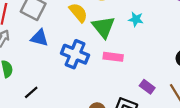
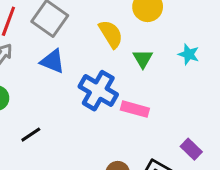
green triangle: (104, 27) -> (143, 59), size x0.6
pink rectangle: (113, 57) -> (135, 109), moved

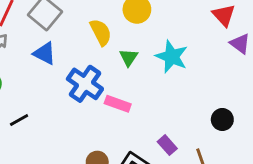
cyan star: (189, 54) -> (172, 57), size x1.6

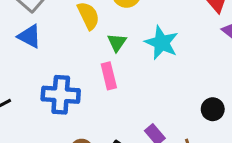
blue cross: (85, 84) -> (61, 95), moved, turned -32
pink rectangle: (118, 104) -> (109, 76), moved, turned 55

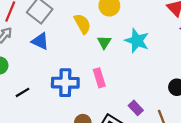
pink rectangle: (109, 76) -> (99, 78), moved

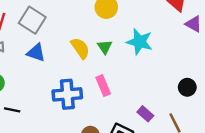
yellow semicircle: (82, 24) -> (80, 48), moved
black line: (22, 92) -> (12, 110), moved, turned 48

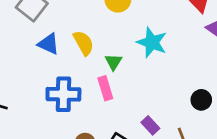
green triangle: (105, 47) -> (113, 62), moved
blue triangle: (36, 53) -> (49, 44), moved

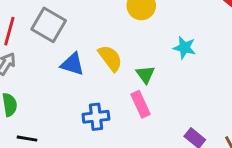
cyan star: (152, 42) -> (184, 48), size x0.7
blue cross: (63, 94) -> (96, 117), size x0.7

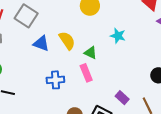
green triangle: (145, 74) -> (91, 53), turned -32

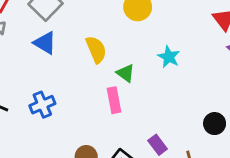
blue triangle: (41, 43) -> (45, 43), moved
blue cross: (55, 80) -> (42, 105), moved, turned -30

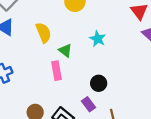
black circle: (215, 124) -> (99, 83), moved

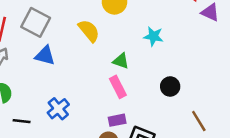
yellow semicircle: (44, 33) -> (89, 31), moved
purple rectangle: (89, 104) -> (117, 120), moved, turned -48

